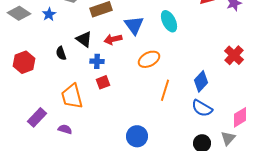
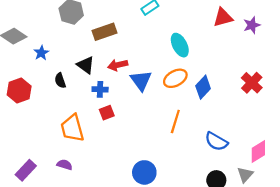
blue star: (49, 14) -> (41, 53), moved
blue triangle: (134, 25) -> (141, 81), moved
orange ellipse: (149, 59) -> (175, 78), moved
blue diamond: (201, 81) -> (203, 87), moved
purple rectangle: (37, 117) -> (26, 170), moved

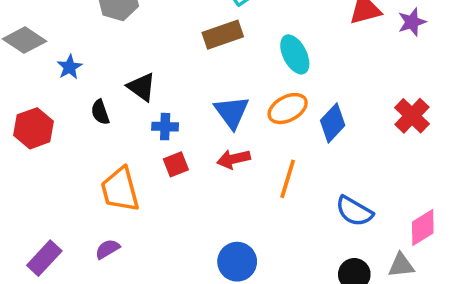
brown rectangle: (104, 32) -> (223, 35), moved
red arrow: (118, 65) -> (234, 159), moved
purple semicircle: (65, 165) -> (107, 249), turned -48
gray triangle: (245, 175) -> (401, 265), turned 42

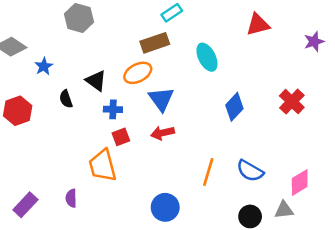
purple star: (412, 22) -> (314, 42), moved
orange ellipse: (288, 109) -> (138, 73), moved
orange line: (288, 179) -> (208, 172), moved
orange trapezoid: (120, 190) -> (103, 166), moved
purple semicircle: (107, 249) -> (71, 198), turned -60

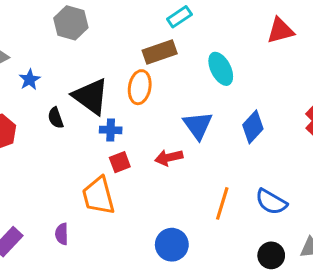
orange ellipse: (138, 73) -> (140, 87), turned -52
black triangle: (96, 81) -> (91, 96), size x1.5
blue triangle: (161, 99) -> (198, 125), moved

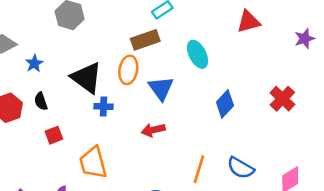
black semicircle: (56, 118) -> (41, 101), moved
blue triangle: (198, 125) -> (161, 88), moved
red square: (120, 162) -> (54, 135), moved

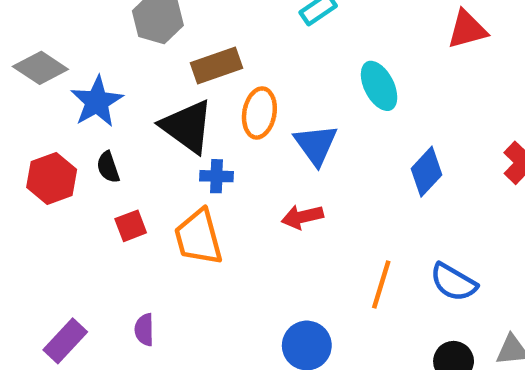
brown rectangle: (145, 40) -> (216, 66), moved
blue star: (34, 63) -> (97, 102), size x1.6
orange trapezoid: (93, 163) -> (198, 237), moved

